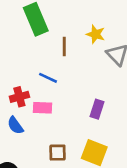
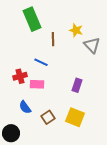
blue semicircle: (15, 125) -> (25, 107), moved
brown square: (58, 153) -> (48, 117), turned -32

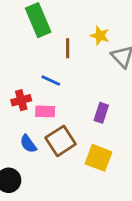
brown square: (48, 117) -> (61, 141), moved, size x1.5

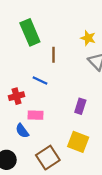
yellow star: (100, 36) -> (88, 38), moved
pink rectangle: (45, 111) -> (36, 115), moved
brown square: (61, 141) -> (48, 158), moved

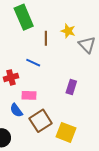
yellow star: (88, 38) -> (68, 31), moved
yellow square: (78, 142) -> (66, 132), moved
brown square: (48, 158) -> (41, 121), moved

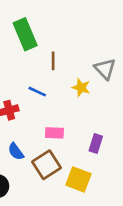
yellow star: (68, 31) -> (81, 88), moved
purple rectangle: (71, 87) -> (96, 143), moved
pink rectangle: (29, 95) -> (54, 133), moved

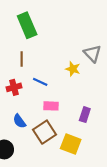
brown line: (53, 61) -> (22, 59), moved
blue line: (37, 92) -> (40, 82), moved

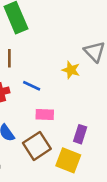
purple rectangle: (85, 115) -> (80, 134), moved

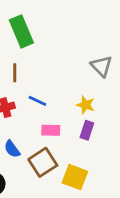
yellow star: (71, 70) -> (86, 105), moved
purple rectangle: (80, 134) -> (87, 130), moved

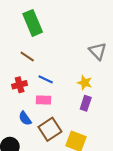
brown line: (15, 73) -> (27, 57), turned -56
pink rectangle: (51, 130) -> (43, 100), moved

